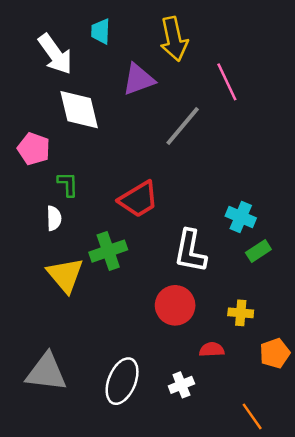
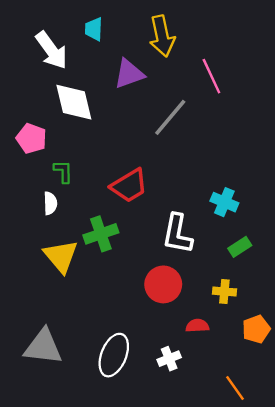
green rectangle: (258, 251) -> (240, 247), moved

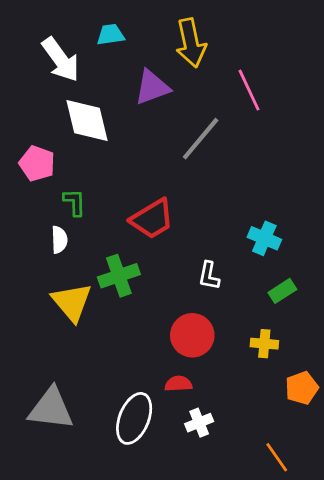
cyan trapezoid: (94, 29) -> (111, 35), turned 80
white L-shape: (177, 234) -> (209, 276), size x0.6
red semicircle: (197, 326) -> (178, 384), moved

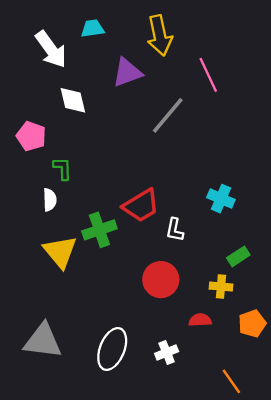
white diamond: (87, 121) -> (73, 100), size x0.7
red trapezoid: (152, 219) -> (141, 206), moved
green rectangle: (282, 291) -> (238, 256), moved
red semicircle: (178, 384) -> (200, 320), moved

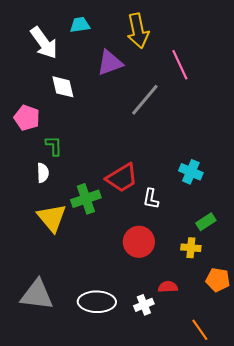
red semicircle: (200, 320) -> (168, 287), moved
orange pentagon: (252, 324) -> (218, 280), turned 30
white ellipse: (112, 349) -> (97, 302), turned 69

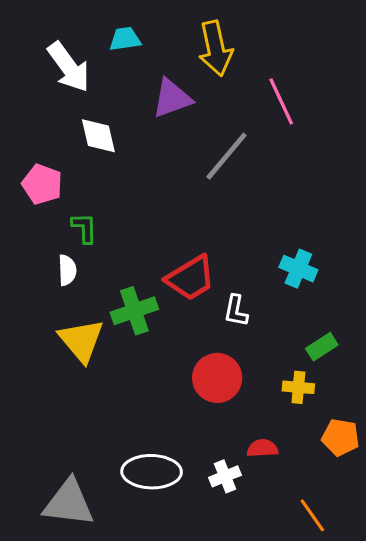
gray triangle: (37, 295) -> (69, 503), moved

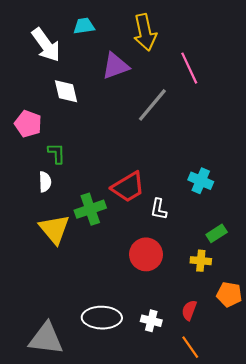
red semicircle: (262, 448) -> (189, 310), moved, turned -66
white cross: (225, 476) -> (151, 321), turned 36
orange line: (312, 515) -> (190, 347), moved

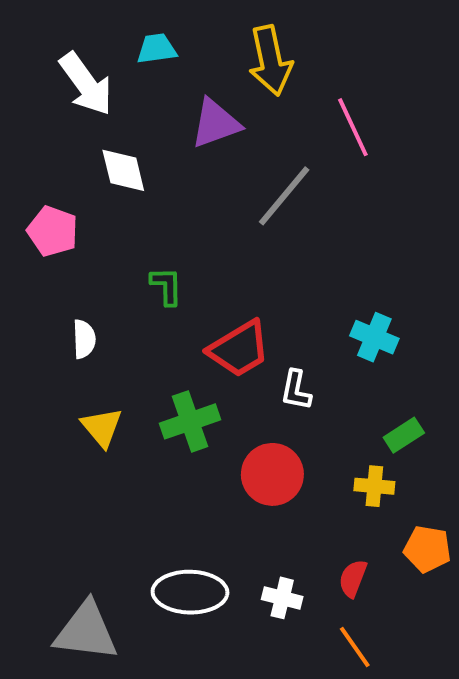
green L-shape: (57, 153) -> (166, 286), moved
green cross: (90, 209) -> (190, 421), moved
yellow triangle: (54, 229) -> (102, 427), size x0.7

